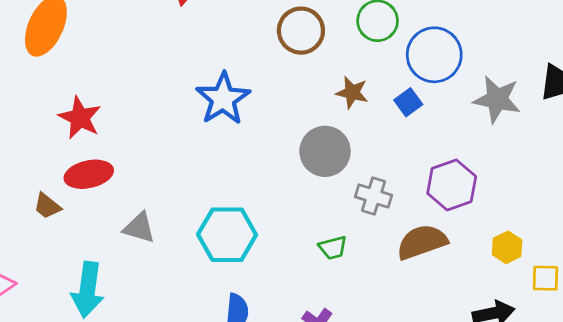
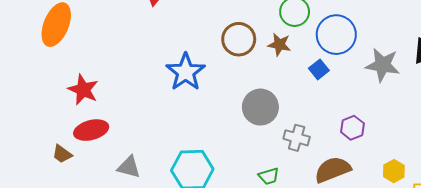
brown circle: (301, 31) -> (239, 39), moved
brown star: (352, 93) -> (279, 45), moved
purple hexagon: (452, 185) -> (352, 128), size x0.7

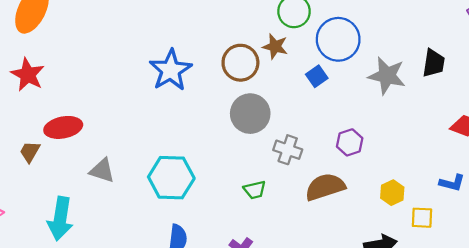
brown circle: (239, 39) -> (240, 63), moved
red star: (83, 90) -> (28, 75), moved
brown trapezoid: (62, 154) -> (30, 152), turned 80

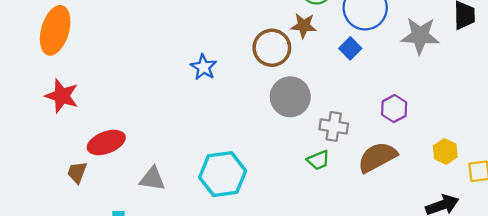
blue star: (171, 70) -> (204, 67), size x0.6
green trapezoid: (255, 190) -> (318, 160), moved

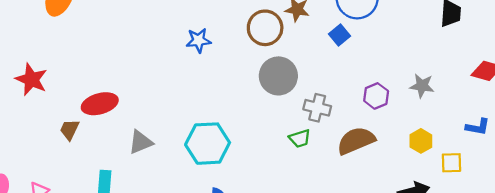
gray star: (420, 36) -> (422, 86), moved, size x0.7
blue star: (204, 67) -> (199, 40), turned 30
red star: (62, 96) -> (31, 79), moved
gray triangle: (152, 179) -> (140, 142), turned -36

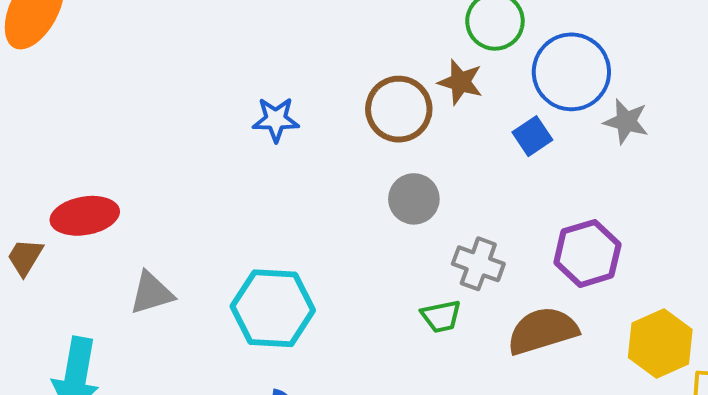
gray circle: (278, 76) -> (414, 199), size x0.7
gray star: (422, 86) -> (626, 122), moved
purple hexagon: (376, 96) -> (587, 253), size x1.4
yellow hexagon: (421, 141) -> (660, 344), size x1.5

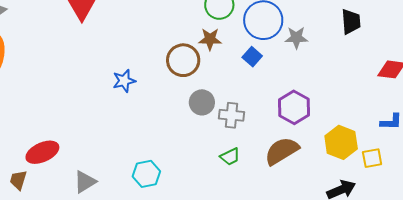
gray cross: (478, 264) -> (231, 115), moved
cyan hexagon: (273, 308) -> (146, 174), size x0.7

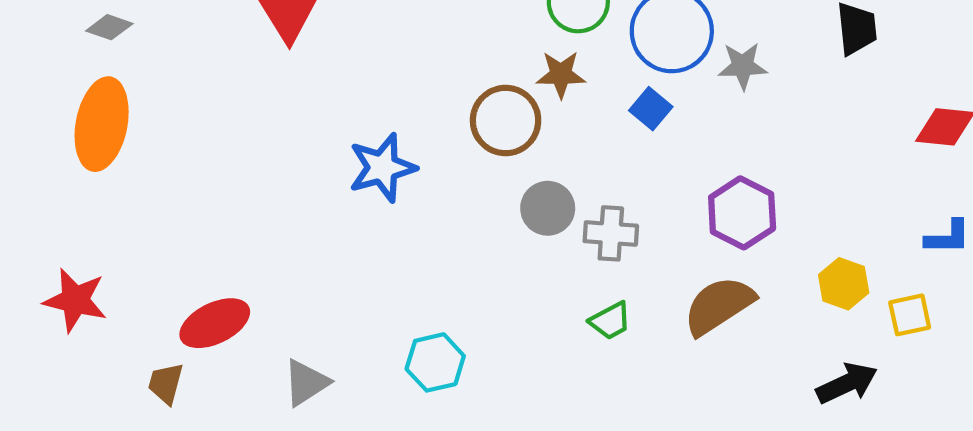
blue star: (124, 81) -> (382, 168), size x1.4
yellow hexagon: (341, 142) -> (844, 284), size x0.7

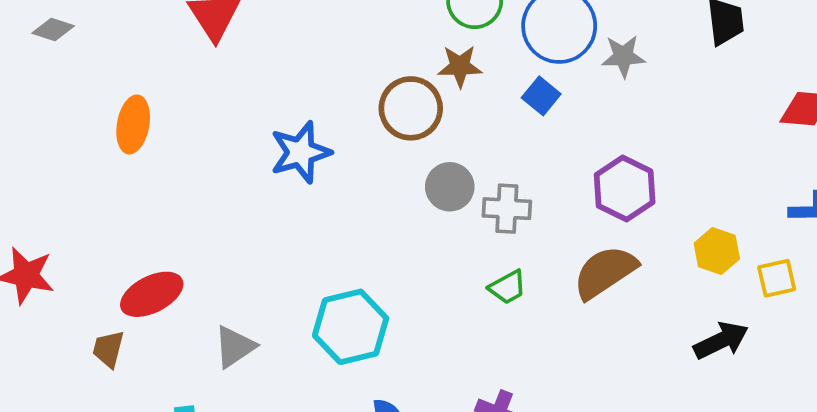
orange ellipse: (102, 124) -> (133, 125), moved, size x0.7
cyan hexagon: (435, 362) -> (351, 327), size x1.4

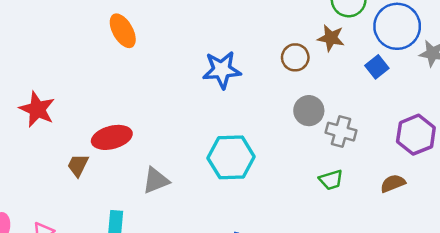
brown circle: (411, 108) -> (295, 57), size x0.7
orange ellipse: (133, 125) -> (123, 31), turned -52
brown semicircle: (605, 272) -> (393, 183), size x0.6
cyan hexagon: (351, 327) -> (231, 157), moved

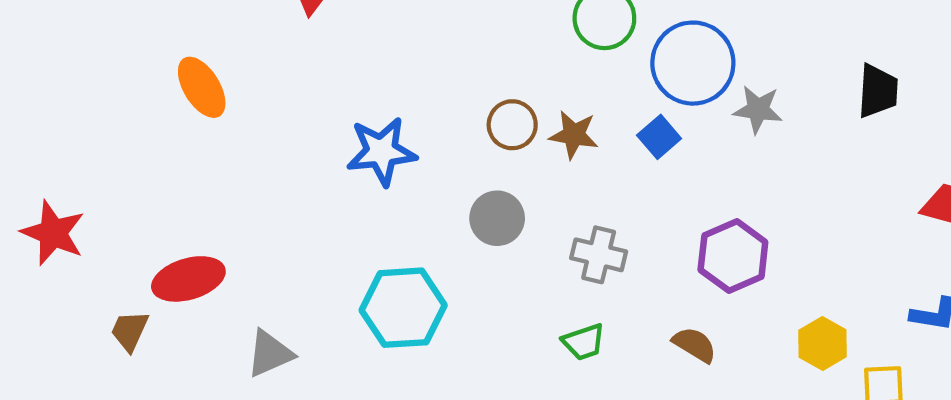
brown star: (331, 38) -> (574, 135), moved
gray circle: (309, 111) -> (497, 218), moved
brown semicircle: (393, 183) -> (695, 345), turned 55

